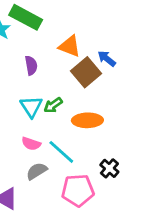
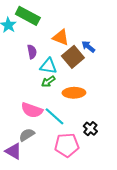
cyan triangle: (31, 107) -> (48, 66), moved, turned -48
pink semicircle: (31, 144) -> (32, 110), size x1.5
gray semicircle: (37, 171) -> (27, 135), moved

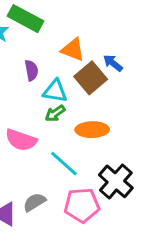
pink semicircle: (32, 110) -> (21, 140), moved
black cross: (90, 129) -> (116, 181), size x1.6
gray semicircle: (27, 135) -> (34, 202), moved

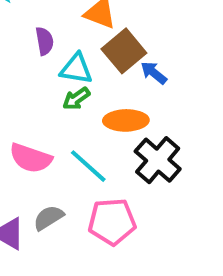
blue arrow: (113, 63) -> (154, 73), moved
pink semicircle: (21, 140) -> (31, 158), moved
black cross: (116, 181) -> (158, 160), moved

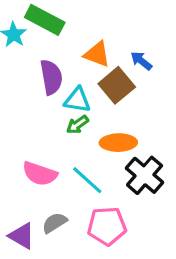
purple semicircle: (45, 41) -> (51, 77), size x1.5
blue arrow: (154, 73) -> (141, 61), moved

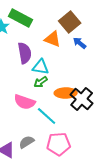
brown square: (117, 85) -> (70, 22), moved
pink semicircle: (40, 174) -> (25, 102), moved
black cross: (145, 175) -> (82, 99), moved

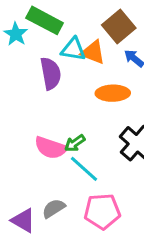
cyan triangle: (41, 67) -> (73, 49), moved
green arrow: (41, 82) -> (75, 143), moved
orange ellipse: (66, 93) -> (113, 93), moved

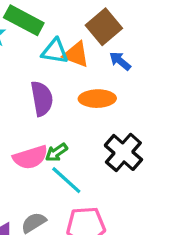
purple semicircle: (51, 73) -> (42, 99), moved
pink semicircle: (51, 148) -> (30, 157), turned -36

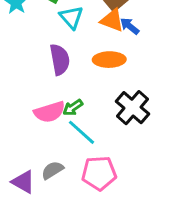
cyan triangle: (55, 51) -> (71, 17), turned 40
orange triangle: (76, 54) -> (112, 20), moved

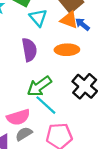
green arrow: (73, 108) -> (39, 86), size x1.6
pink semicircle: (50, 112) -> (18, 117), moved

